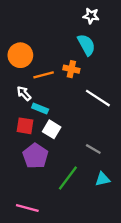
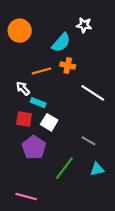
white star: (91, 16) -> (84, 25), moved
cyan semicircle: (86, 45) -> (61, 43), moved, turned 70
orange circle: (20, 55) -> (20, 31), moved

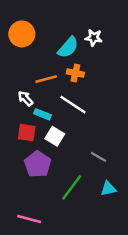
white star: (84, 25) -> (94, 38), moved
white line: (93, 93) -> (73, 105), moved

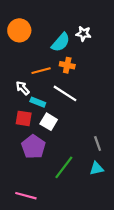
gray line: (99, 157) -> (98, 143), moved, turned 40

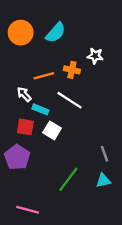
white star: (83, 34) -> (95, 56), moved
cyan semicircle: (61, 42) -> (56, 33), moved
purple pentagon: (33, 147) -> (17, 157), moved

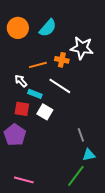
white star: (95, 56) -> (82, 48), size x1.6
gray line: (105, 154) -> (81, 135), moved
green line: (68, 179) -> (76, 176), moved

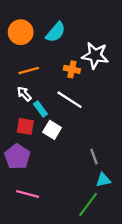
orange line: (38, 65) -> (29, 71), moved
cyan rectangle: (35, 94) -> (40, 109), turned 32
pink line: (24, 180) -> (28, 194), moved

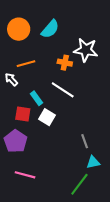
white arrow: (24, 94) -> (11, 79), moved

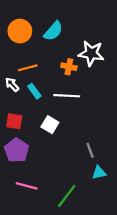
white line: (63, 90) -> (67, 96), turned -30
cyan rectangle: (36, 98) -> (34, 91), moved
red square: (23, 114) -> (14, 121), moved
green line: (79, 184) -> (67, 196), moved

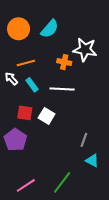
red square: (14, 121) -> (25, 113), moved
gray line: (90, 150) -> (84, 140), turned 40
cyan triangle: (99, 173) -> (92, 161), turned 40
pink line: (27, 186) -> (26, 185), moved, turned -48

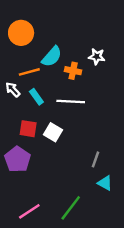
cyan semicircle: (50, 29) -> (52, 57), moved
white star: (85, 50) -> (97, 57), size x0.6

